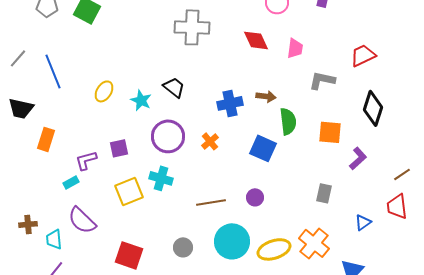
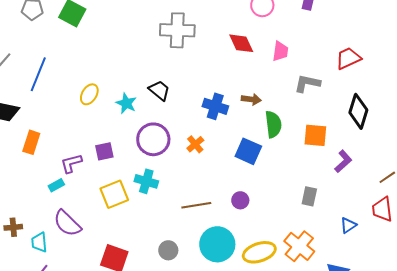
blue line: (53, 71) -> (38, 74), turned 44
blue cross: (230, 103) -> (215, 106), turned 30

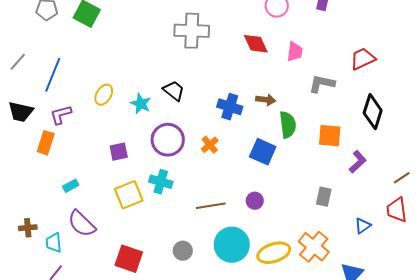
purple L-shape: (71, 163) -> (61, 115), moved

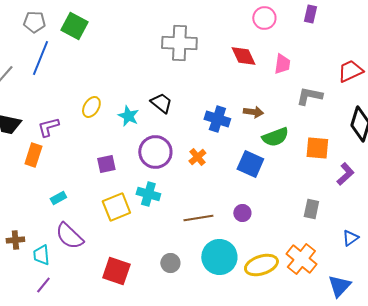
blue line: (53, 75) -> (40, 58), moved
green semicircle: (288, 125) -> (275, 137), turned 76

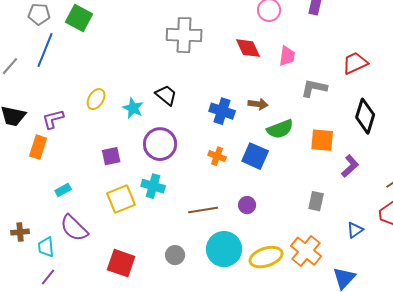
orange cross: (197, 157) -> (217, 156), moved, turned -30

